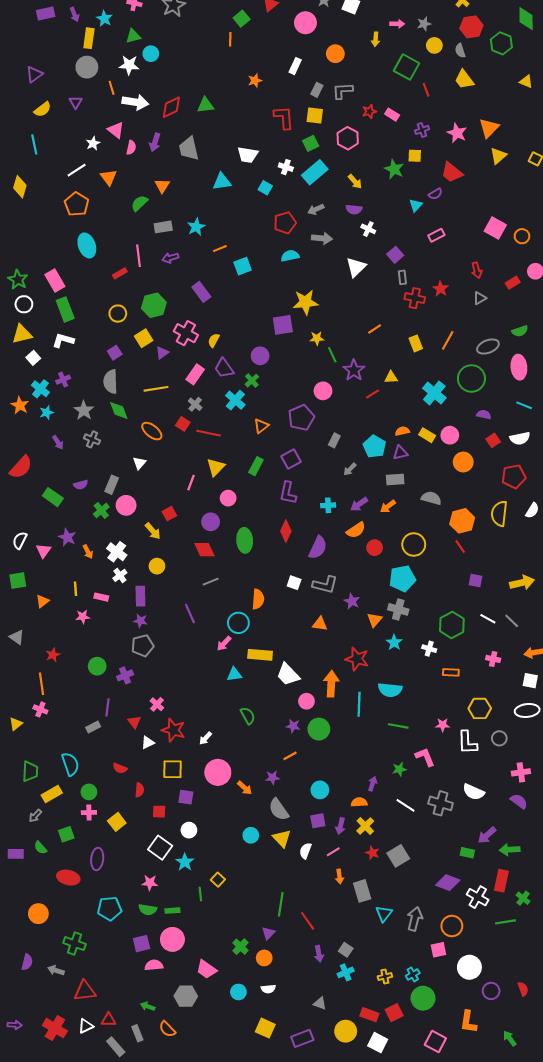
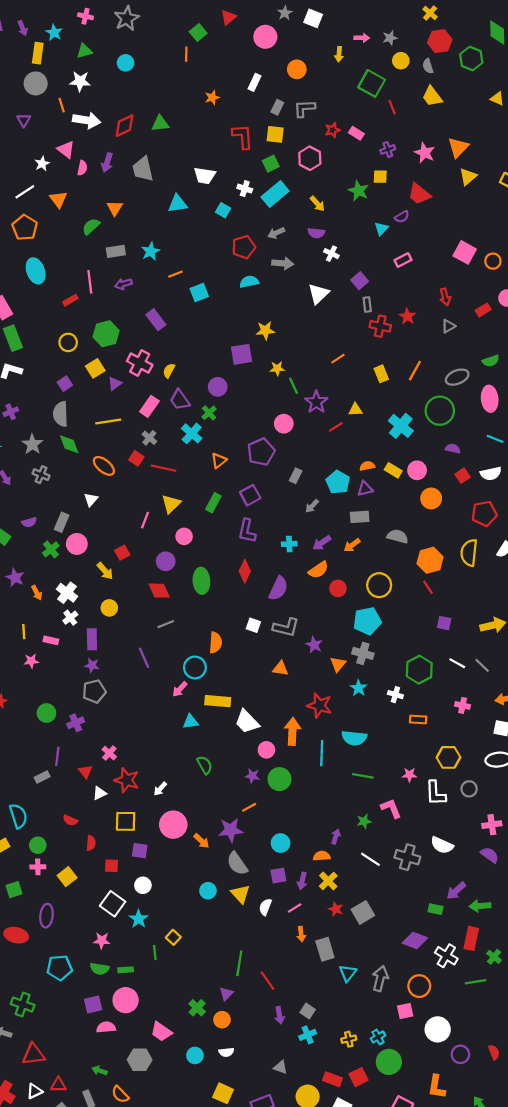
cyan circle: (151, 54) -> (126, 63), moved
yellow star: (305, 302) -> (265, 330), size x0.7
purple star: (272, 778) -> (231, 830), size x1.6

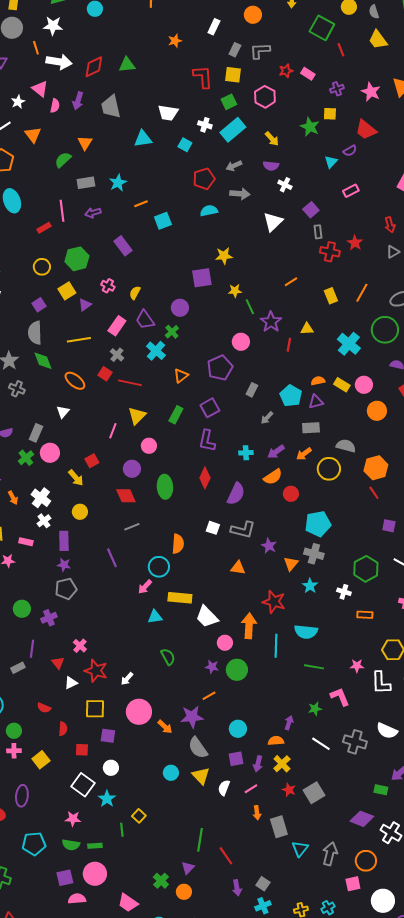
pink cross: (140, 363) -> (108, 286), size x0.6
red line: (336, 427) -> (289, 345), turned -48
yellow circle: (379, 585) -> (329, 469), moved

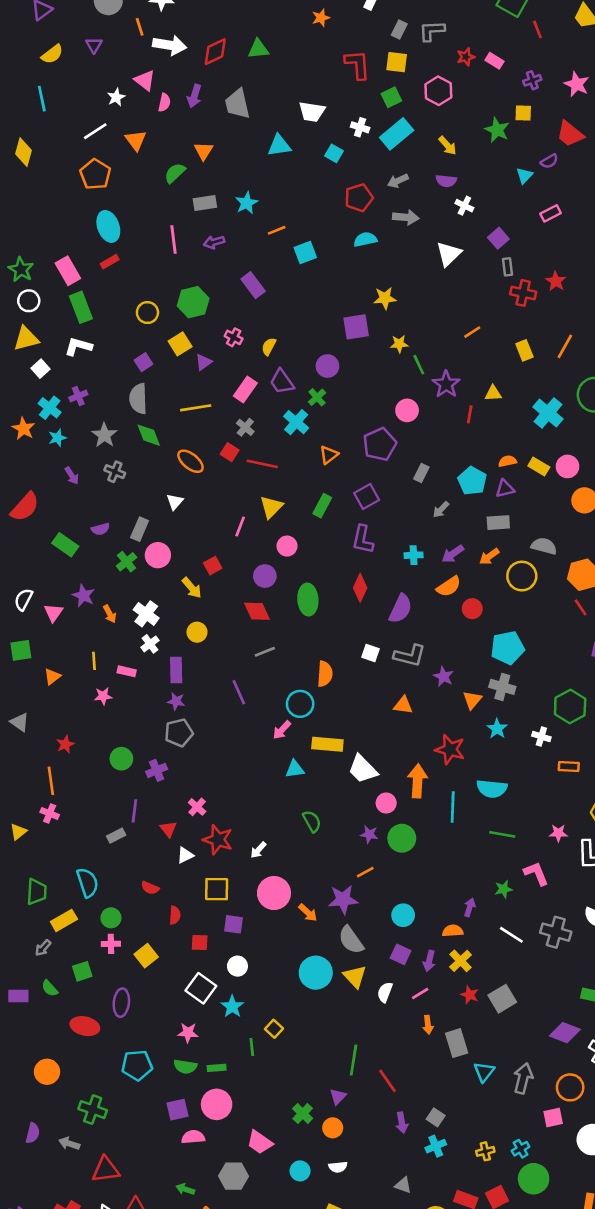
red rectangle: (44, 228) -> (110, 262), moved
purple square: (236, 759) -> (401, 954), turned 35
cyan circle: (171, 773) -> (316, 973), size x1.6

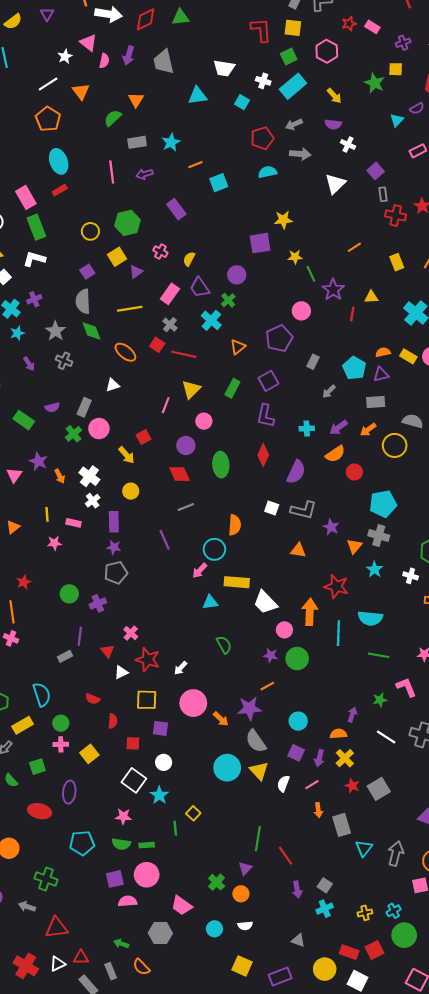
white triangle: (175, 502) -> (113, 385), turned 32

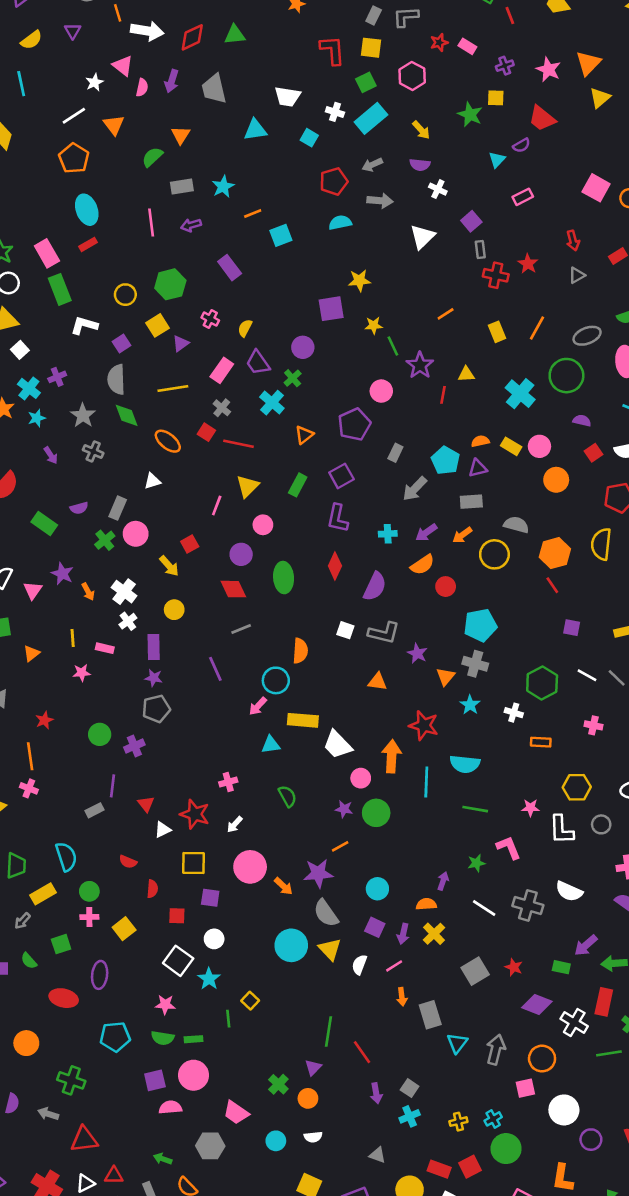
white L-shape: (34, 259) -> (84, 325), moved
gray arrow: (329, 391) -> (415, 489), size x1.5
pink cross: (131, 633) -> (228, 782), moved, turned 32
red star: (352, 786) -> (514, 967), moved

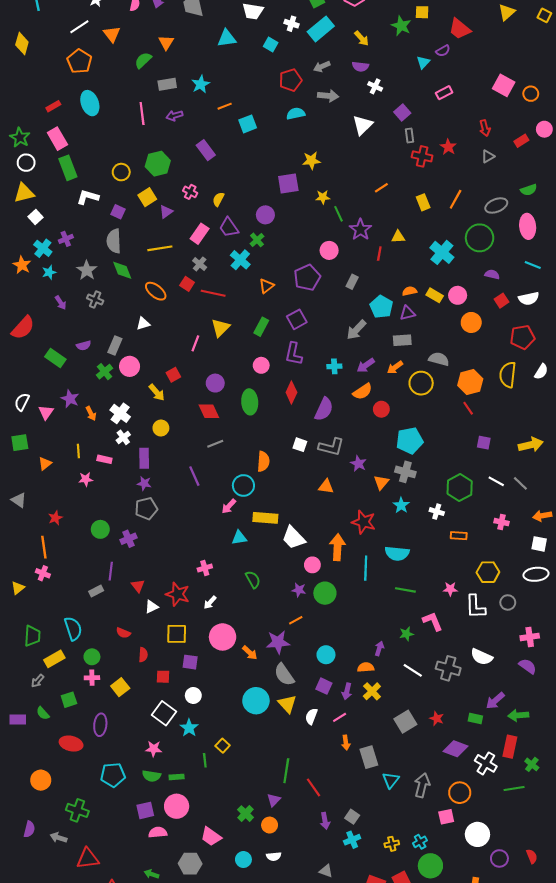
red rectangle: (88, 244) -> (53, 106), moved
purple square: (121, 343) -> (118, 212), turned -32
gray rectangle: (395, 453) -> (352, 282), moved
pink circle: (263, 525) -> (261, 365), moved

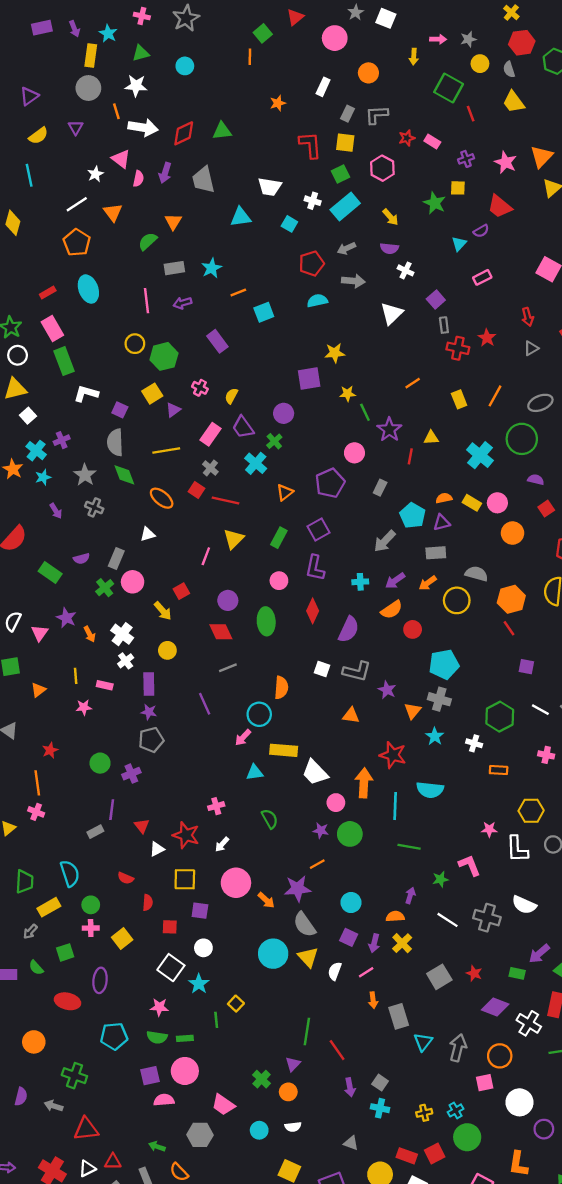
yellow circle: (121, 172) -> (135, 344), moved
green line: (405, 590) -> (409, 847), moved
cyan cross: (352, 840) -> (380, 1108), turned 35

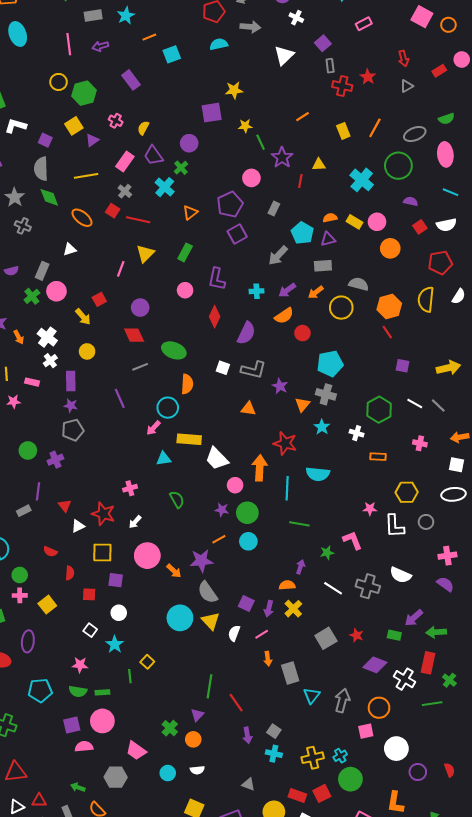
purple square: (318, 530) -> (237, 234), moved
green ellipse: (266, 621) -> (174, 350), moved, turned -65
cyan circle: (351, 903) -> (248, 541), moved
white square: (171, 968) -> (90, 630), size x0.6
yellow cross: (424, 1113) -> (313, 758), size x1.5

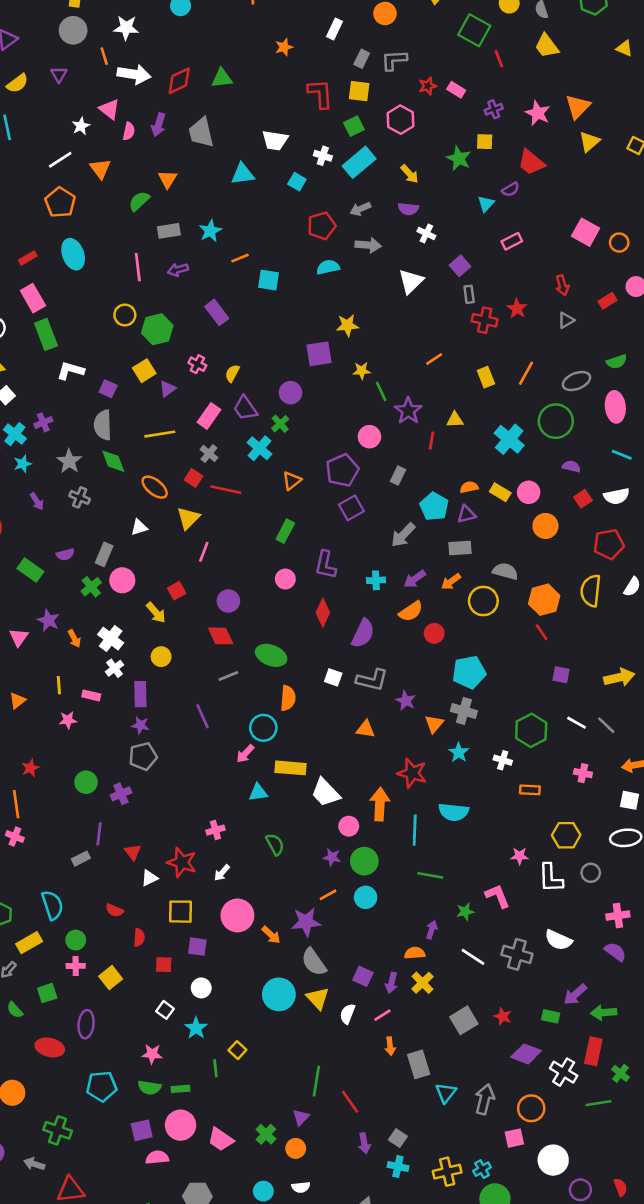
cyan square: (172, 54) -> (269, 280), turned 30
yellow triangle: (145, 253) -> (188, 518), moved
pink trapezoid: (136, 751) -> (221, 1139), moved

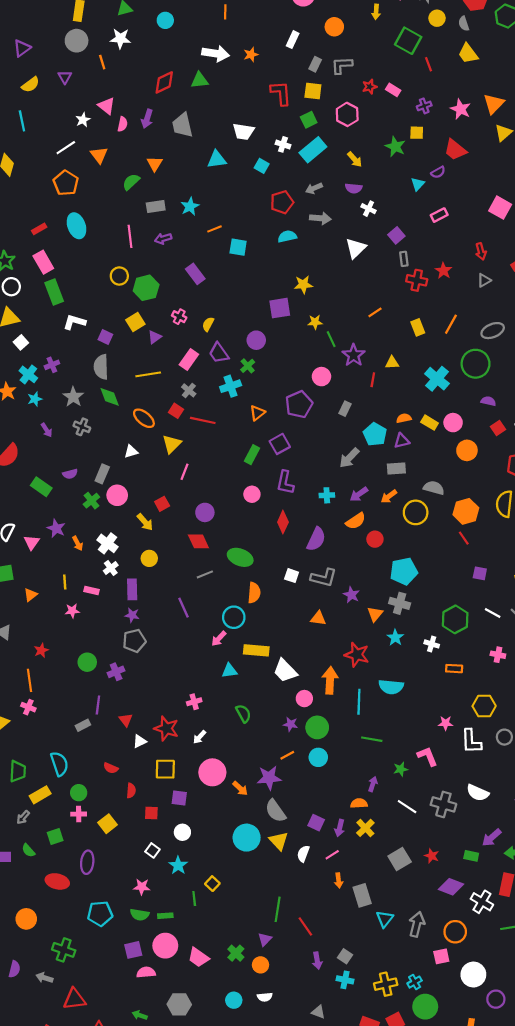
white arrow: (134, 74) -> (216, 54), moved
cyan cross: (259, 448) -> (231, 386), turned 30
purple square: (351, 508) -> (280, 444), moved

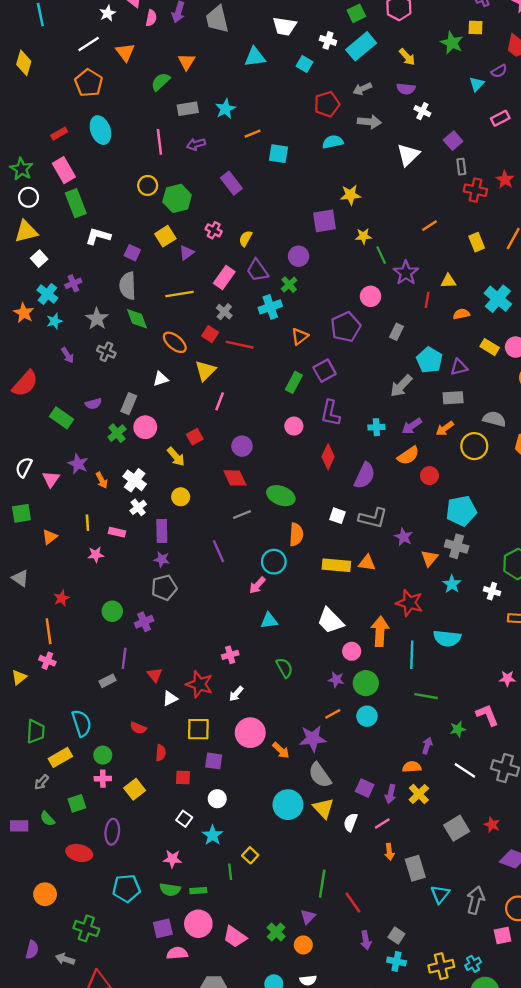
orange semicircle: (404, 418) -> (461, 314), moved
yellow rectangle: (256, 650) -> (336, 565), moved

